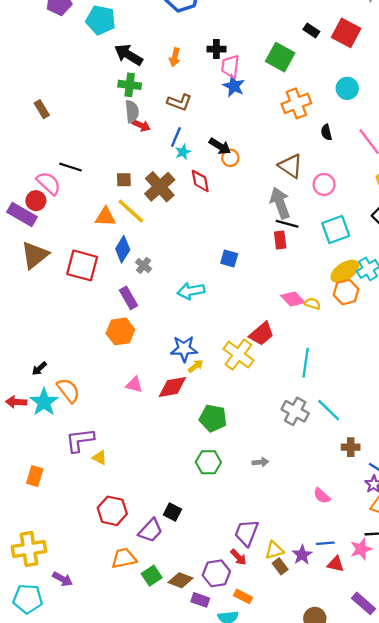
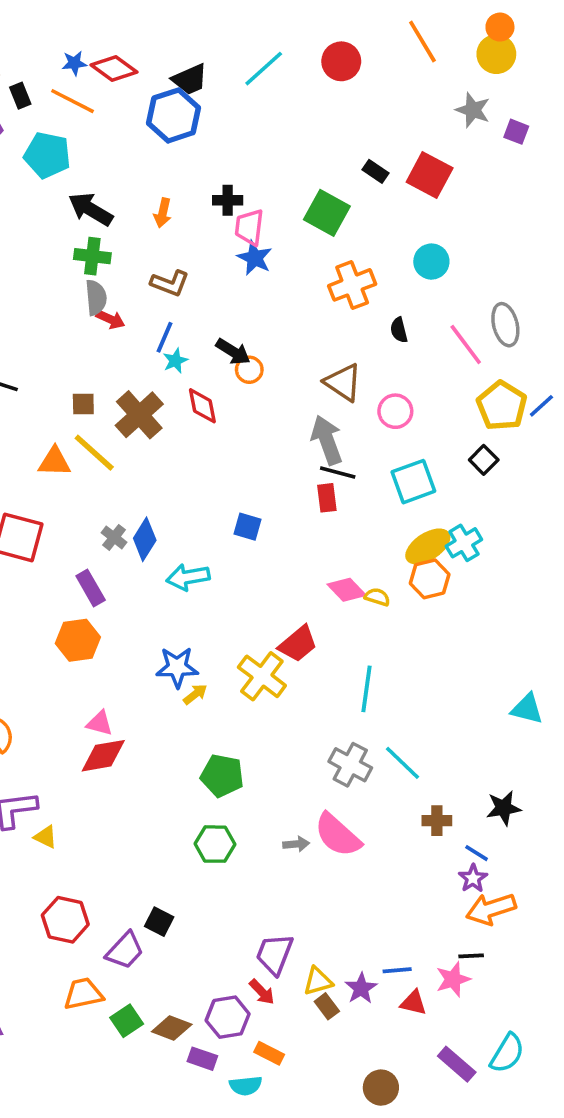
blue diamond: (123, 249) -> (145, 539), moved
red diamond: (172, 387) -> (103, 756), moved
pink semicircle: (322, 496) -> (338, 835), moved, size x1.8

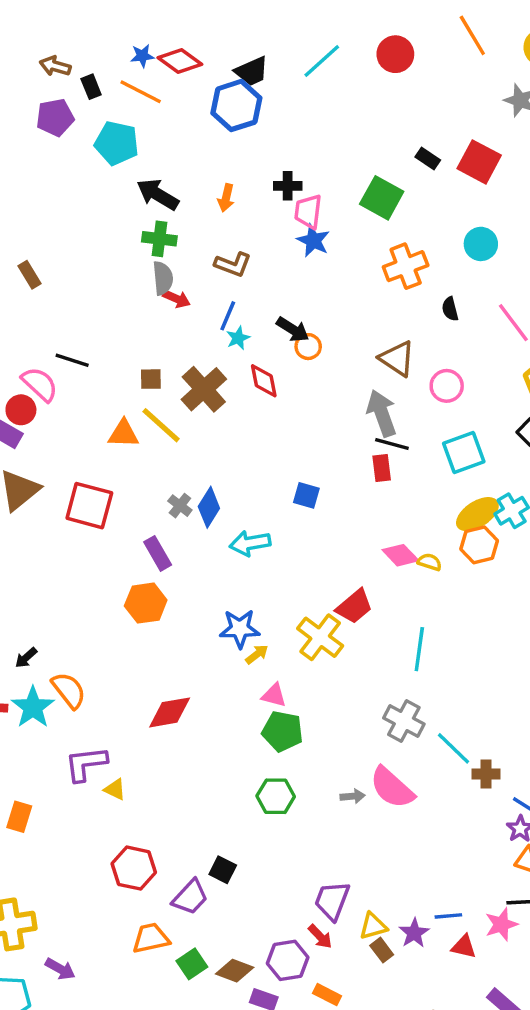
pink triangle: (100, 723) -> (274, 695), moved
cyan line: (403, 763) -> (453, 748), moved

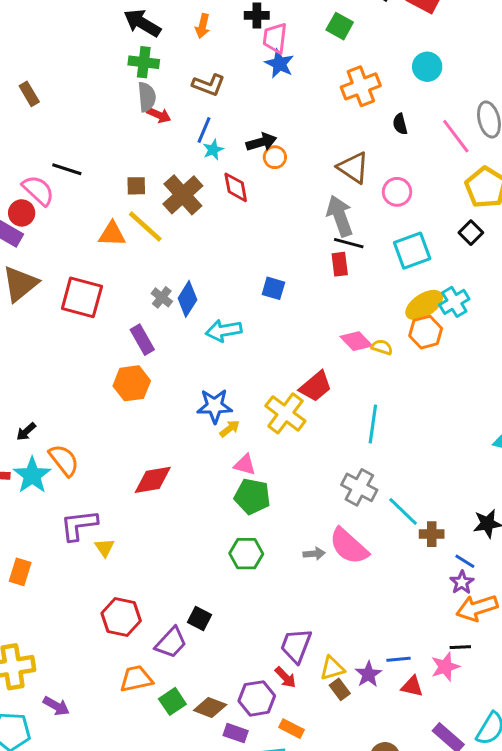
green square: (382, 198) -> (340, 26), size x0.7
black arrow: (293, 329) -> (261, 142), turned -48
yellow triangle: (115, 789) -> (105, 548), turned 30

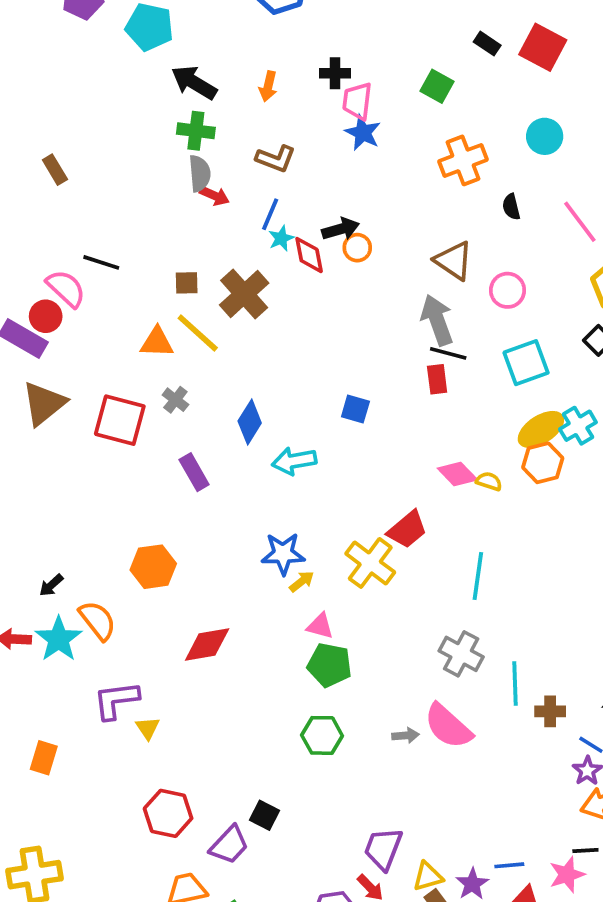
red diamond: (236, 187) -> (309, 255), moved
gray cross: (162, 297) -> (175, 400), moved
orange hexagon: (132, 383) -> (153, 567), moved
cyan line: (403, 511) -> (515, 684), turned 44

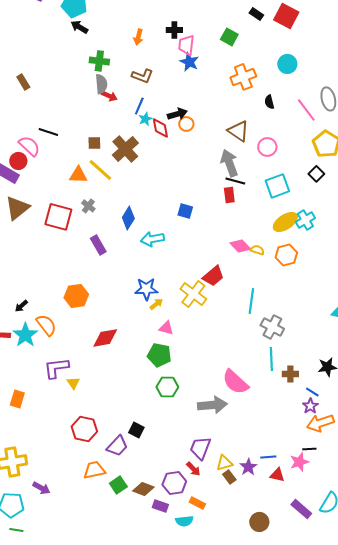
black arrow: (194, 83) -> (79, 27), moved, size x0.7
orange hexagon: (543, 463) -> (286, 255), moved
gray cross: (461, 654) -> (272, 327), moved
green pentagon: (329, 665) -> (159, 355), moved
gray arrow: (405, 735) -> (212, 405), moved, size x2.0

